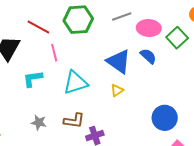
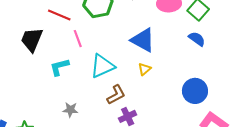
blue semicircle: (148, 56) -> (197, 39), moved
brown L-shape: (74, 121) -> (116, 95), moved, turned -30

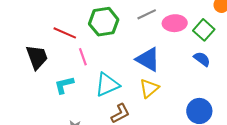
black trapezoid: (32, 40) -> (37, 57), turned 136
yellow triangle: (144, 69) -> (149, 88), size x1.5

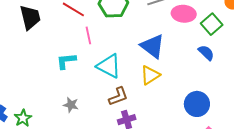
black trapezoid: (37, 57) -> (30, 17), moved
cyan triangle: (107, 85) -> (109, 66), turned 44

